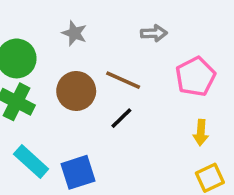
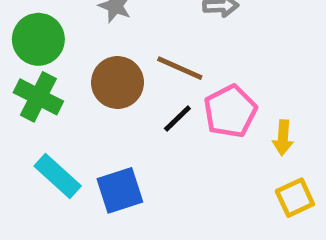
pink pentagon: (195, 77) -> (230, 111), moved

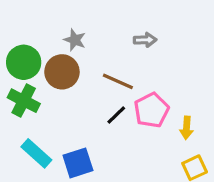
brown circle: (118, 82) -> (62, 72), moved

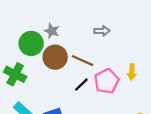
green circle: (24, 62) -> (31, 43), moved
brown circle: (62, 72) -> (55, 57), moved
yellow arrow: (187, 128) -> (132, 72), moved

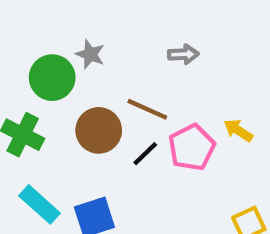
brown circle: (55, 57) -> (99, 130), moved
yellow arrow: (132, 72) -> (238, 130), turned 119

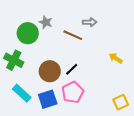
brown line: (147, 109) -> (73, 35), moved
brown circle: (99, 130) -> (50, 71), moved
pink pentagon: (192, 147) -> (73, 92), moved

